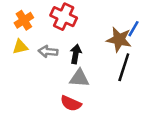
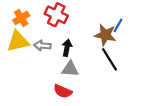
yellow triangle: (20, 47) -> (18, 41), size x1.6
black line: (124, 67) -> (109, 59), turned -50

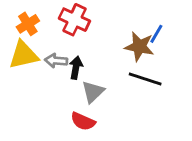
black arrow: (67, 48) -> (76, 68), moved
black line: (109, 59) -> (145, 79), turned -40
gray triangle: (70, 69) -> (93, 92), turned -48

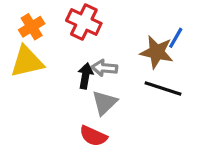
gray arrow: (56, 61) -> (104, 68), moved

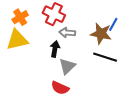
gray arrow: (104, 68) -> (67, 33), moved

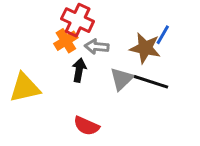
orange cross: (20, 17) -> (66, 41), moved
yellow triangle: (17, 40) -> (25, 88), moved
gray triangle: (67, 66) -> (122, 79), moved

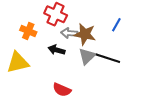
orange cross: (66, 41) -> (28, 31), moved, turned -35
brown star: (145, 48) -> (85, 34), moved
black arrow: (79, 70) -> (57, 50), turned -84

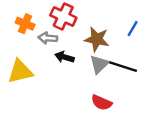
orange cross: (28, 31) -> (25, 24), moved
gray arrow: (69, 33) -> (48, 38), moved
red semicircle: (62, 90) -> (102, 103), moved

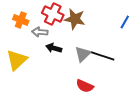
blue line: (133, 28) -> (125, 22), moved
brown star: (97, 39) -> (75, 19), moved
yellow triangle: (20, 71) -> (17, 60), turned -30

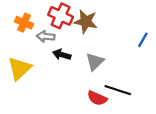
blue line: (125, 22) -> (143, 40), moved
black line: (103, 56) -> (118, 90), moved

